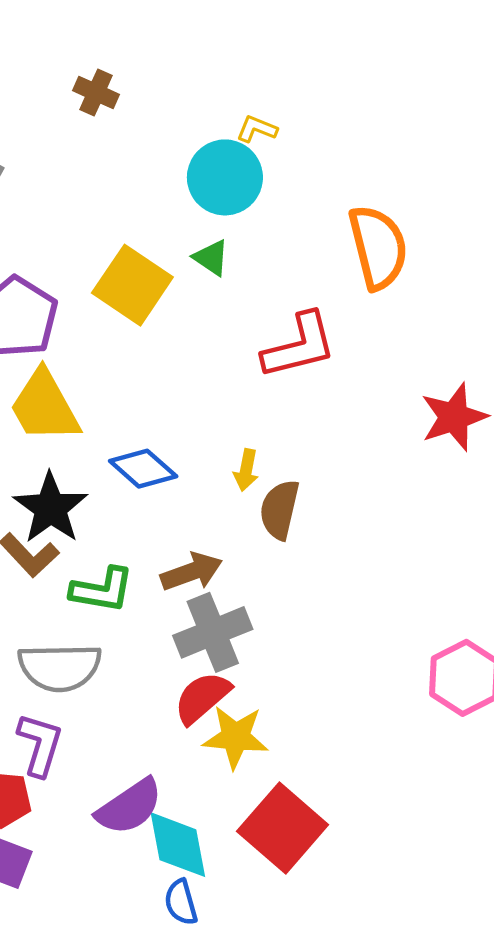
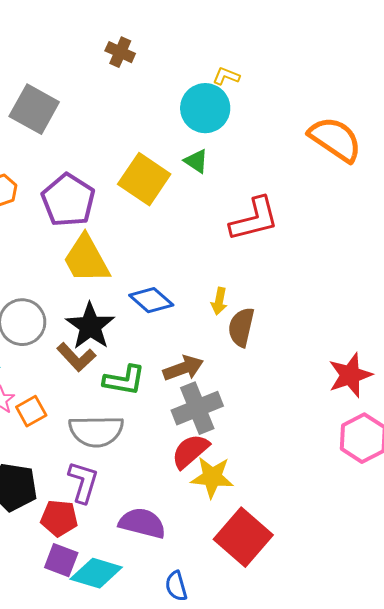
orange semicircle: (378, 247) -> (335, 139), moved, turned -42
red star: (454, 417) -> (350, 375), moved
purple semicircle: (129, 807) -> (142, 523), turned -132
cyan diamond: (178, 845) -> (96, 573), moved, turned -63

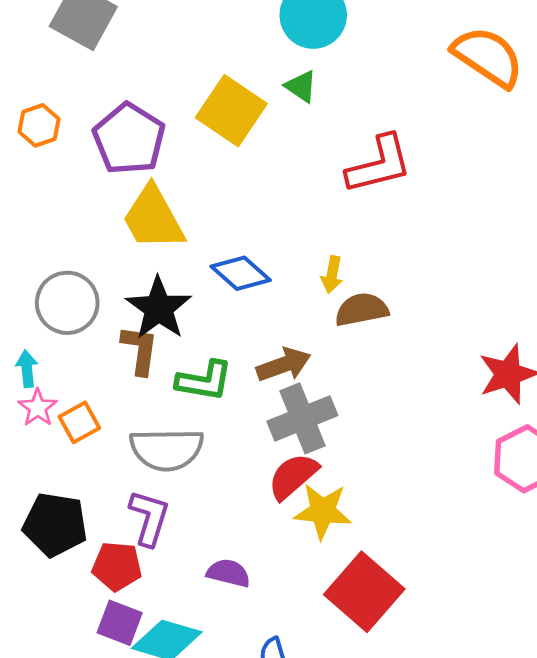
brown semicircle: (241, 327) -> (362, 310), turned 66
brown L-shape: (76, 357) -> (140, 350), turned -129
purple semicircle: (142, 523) -> (229, 573), size x0.7

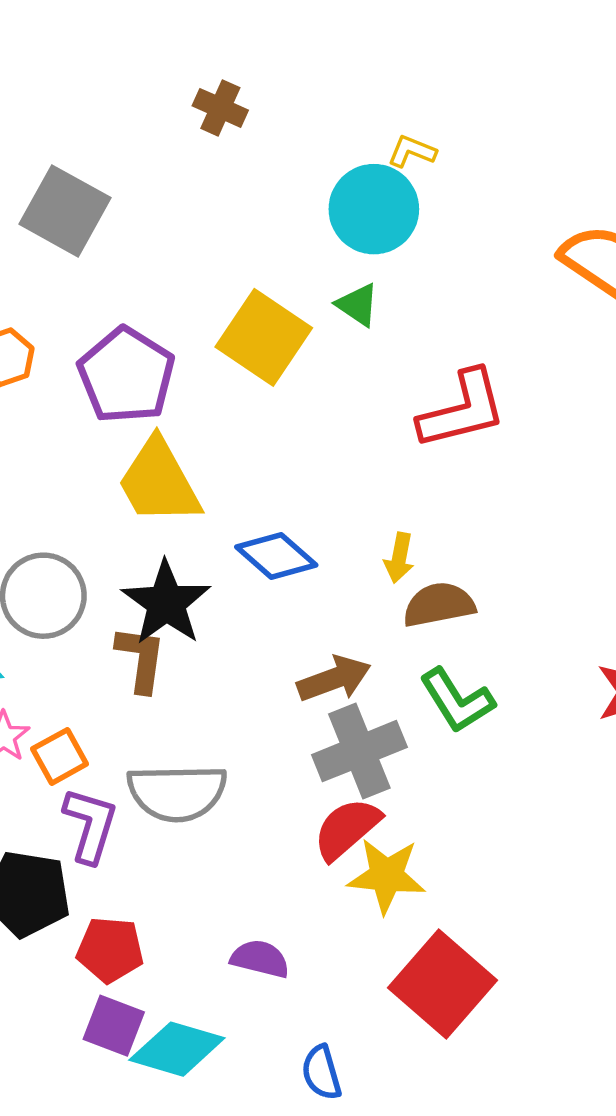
green L-shape: (204, 381) -> (457, 700), moved, turned 48
purple L-shape: (149, 518) -> (90, 825), moved

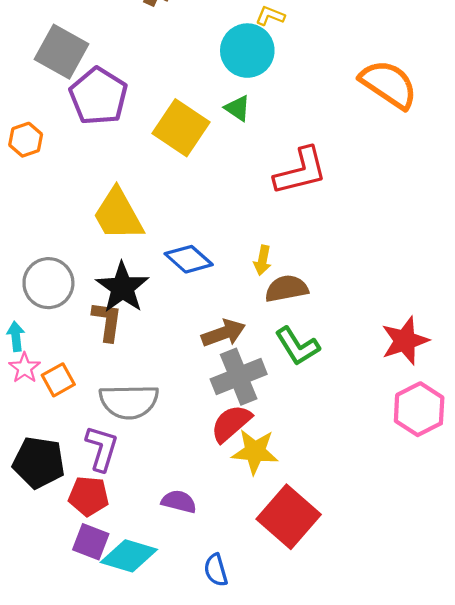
purple pentagon: (126, 375) -> (98, 96), moved
purple L-shape: (90, 825) -> (102, 448), moved

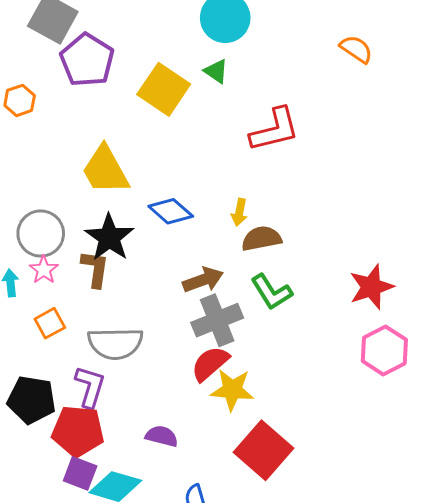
orange semicircle: (389, 84) -> (356, 49), size x0.6
pink star: (25, 368) -> (44, 270), moved
red pentagon: (89, 496) -> (78, 431), size x1.4

